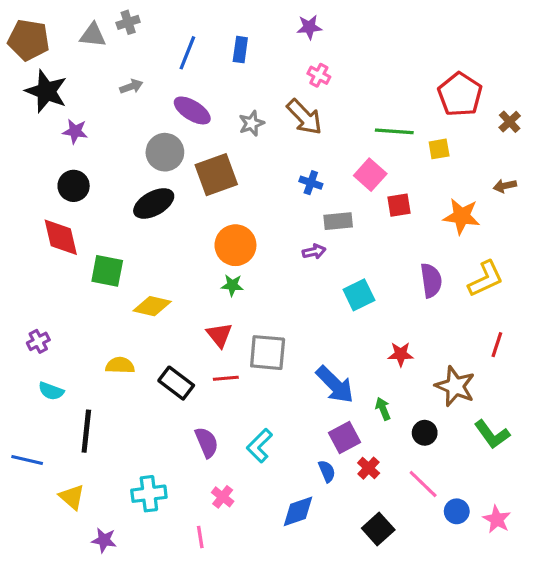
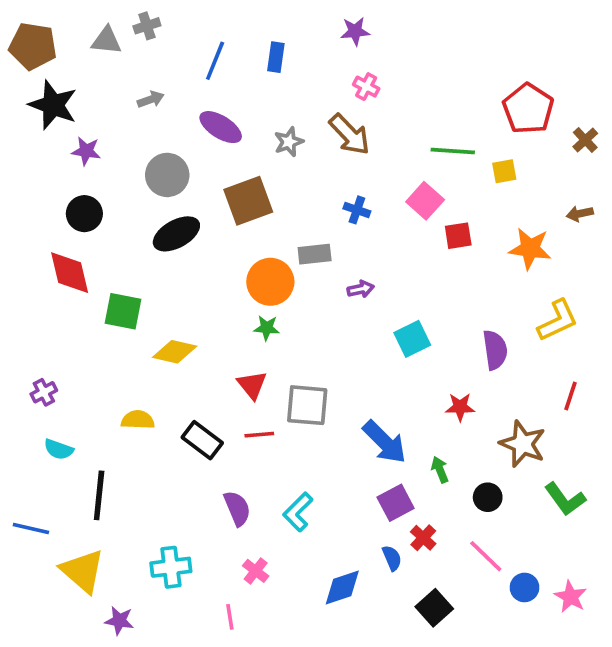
gray circle: (165, 152) -> (167, 175), moved
gray rectangle: (338, 221) -> (315, 254), moved
purple semicircle: (431, 280) -> (495, 350), moved
blue semicircle: (327, 471) -> (392, 558), moved
yellow triangle: (72, 497) -> (83, 571), size x1.5

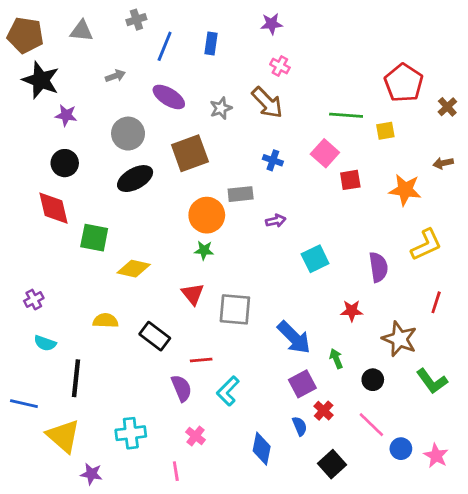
gray cross: (147, 26) -> (136, 20), moved
red line: (259, 435) -> (201, 360), moved
blue diamond: (342, 587) -> (262, 449), turned -60

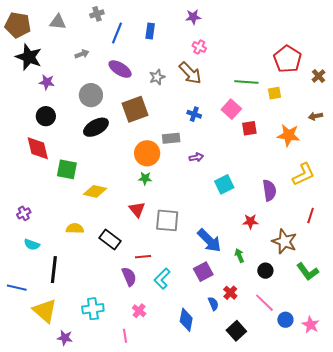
purple square: (302, 384) -> (203, 272), moved

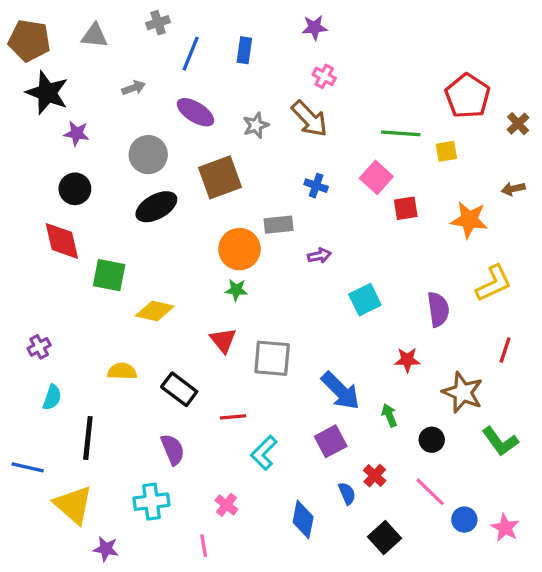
cyan semicircle: (32, 245) -> (52, 397), turned -91
purple semicircle: (129, 277) -> (173, 449), moved

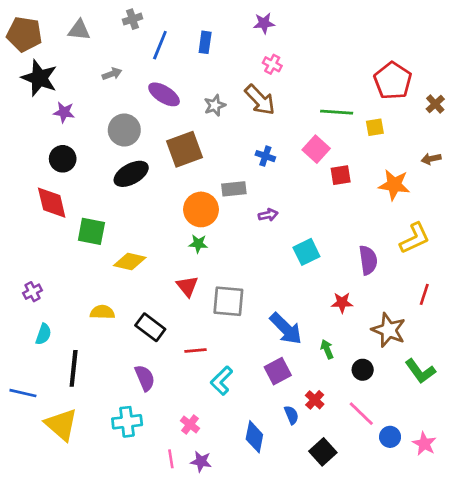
purple star: (106, 549) -> (201, 462), moved

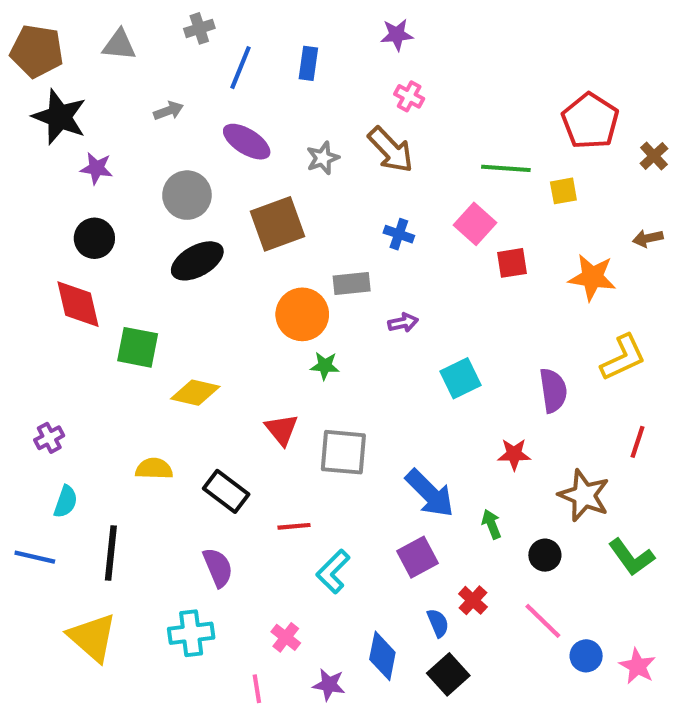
green star: (198, 244) -> (325, 366), moved
blue line: (23, 393) -> (35, 557), moved
black square: (323, 452) -> (448, 674), moved
purple star: (201, 462) -> (329, 685), moved

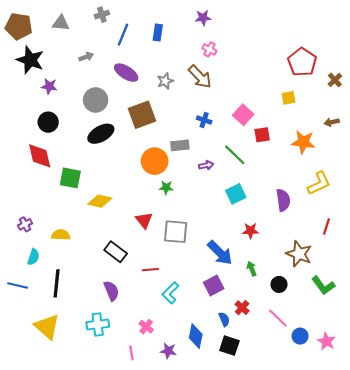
green line: (506, 168) -> (235, 155), moved, turned 40
red star: (514, 454) -> (251, 231), moved
yellow semicircle: (154, 469) -> (61, 235), moved
black square: (448, 674) -> (229, 346), turned -30

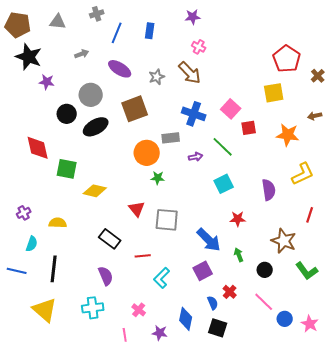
yellow square: (288, 98) -> (274, 93), size x1.5
blue cross: (204, 120) -> (194, 114), size x1.6
black circle: (48, 122) -> (67, 114), moved

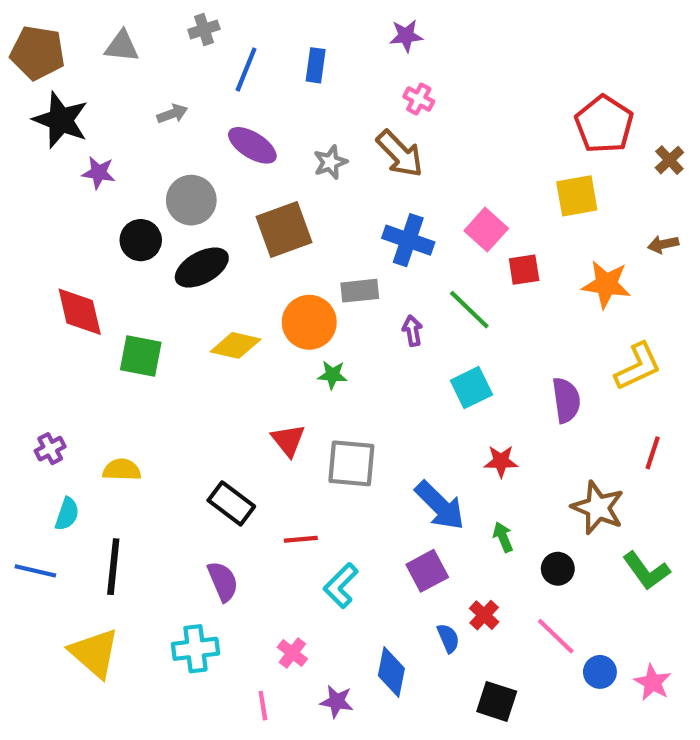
purple arrow: (196, 157) -> (412, 331), turned -88
yellow diamond: (95, 191) -> (236, 345), moved
black square: (218, 328) -> (497, 701), moved

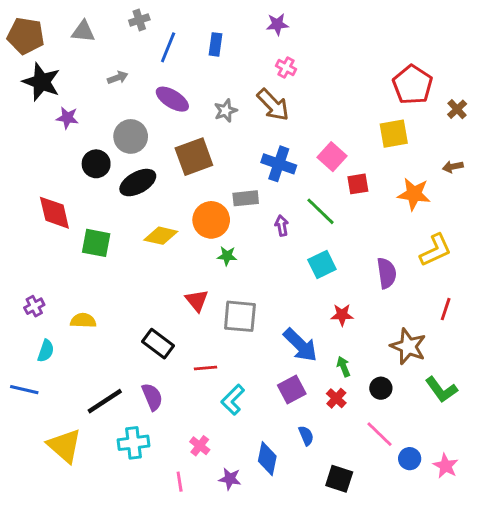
black line: (113, 567) -> (105, 401), moved, turned 51
red cross: (484, 615) -> (336, 398), moved

